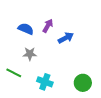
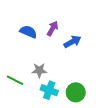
gray star: (30, 54) -> (39, 70), moved
green circle: (83, 83) -> (76, 92), moved

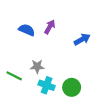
blue arrow: (72, 42) -> (82, 39), moved

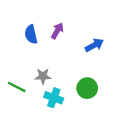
blue semicircle: (27, 30) -> (31, 34), turned -126
green circle: (72, 87) -> (87, 88), moved

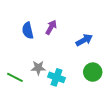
green circle: (87, 88) -> (93, 72), moved
cyan cross: (54, 98) -> (56, 77), moved

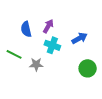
green line: (15, 77) -> (14, 54), moved
cyan cross: (56, 77) -> (52, 45), moved

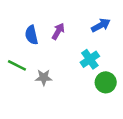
blue arrow: (79, 38) -> (101, 25), moved
cyan cross: (52, 45) -> (90, 59), moved, turned 35

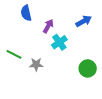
blue semicircle: (31, 35) -> (26, 13), moved
cyan cross: (90, 59) -> (59, 42), moved

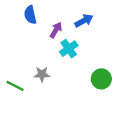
blue arrow: (84, 21) -> (84, 21), moved
green line: (14, 54) -> (15, 86), moved

